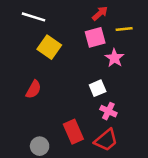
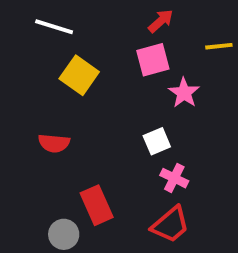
yellow line: (124, 29) -> (219, 46), moved
red semicircle: (34, 89) -> (54, 143), turned 66
red rectangle: (73, 132) -> (97, 205), moved

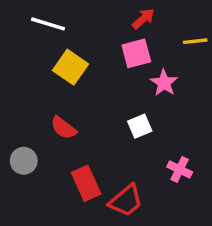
red semicircle: (54, 143) -> (64, 128), moved, turned 32
pink cross: (174, 178) -> (180, 169), moved
red trapezoid: (170, 225) -> (126, 201), moved
gray circle: (64, 234) -> (24, 161), moved

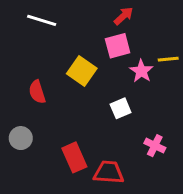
yellow line: (195, 41) -> (168, 59), moved
yellow square: (70, 67) -> (82, 71), moved
red semicircle: (64, 128) -> (37, 92), moved, turned 35
red trapezoid: (126, 201) -> (109, 172), turned -136

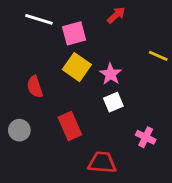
pink square: (118, 46) -> (74, 33), moved
yellow line: (168, 59) -> (158, 56), turned 30
pink star: (141, 71) -> (111, 74), moved
red rectangle: (74, 157) -> (70, 126), moved

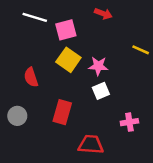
red arrow: (116, 15) -> (103, 14), turned 63
pink star: (111, 74) -> (98, 66), turned -30
red rectangle: (70, 126) -> (62, 112), turned 40
pink cross: (146, 137) -> (129, 122), turned -35

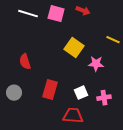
pink square: (66, 30) -> (56, 14), moved, turned 30
yellow square: (68, 60) -> (74, 48), moved
pink star: (98, 66) -> (96, 64), moved
white square: (101, 91) -> (81, 93), moved

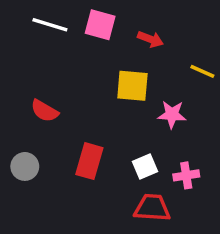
red arrow: (83, 11) -> (150, 39), moved
yellow square: (74, 48) -> (132, 86), turned -30
red semicircle: (25, 62) -> (45, 111), turned -42
red trapezoid: (73, 116) -> (152, 208), moved

